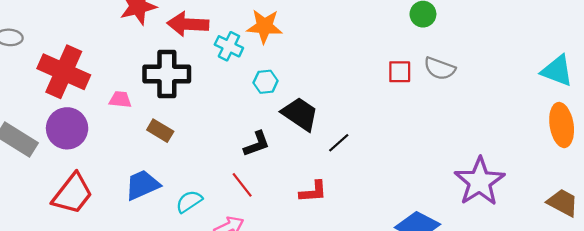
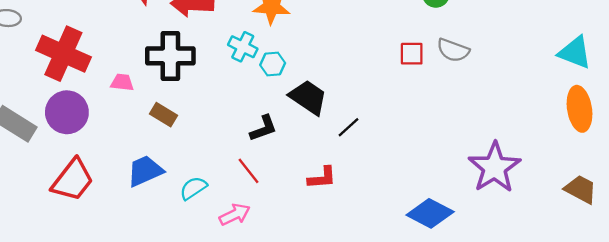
cyan cross: (229, 46) -> (243, 47), moved

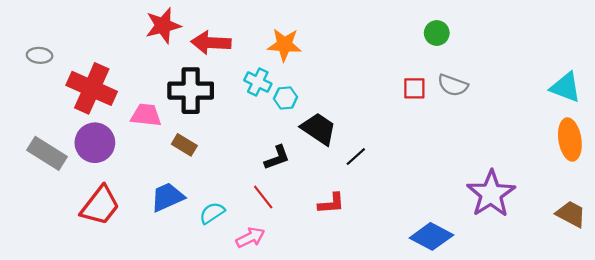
pink trapezoid: (122, 82) -> (146, 115), size x1.4

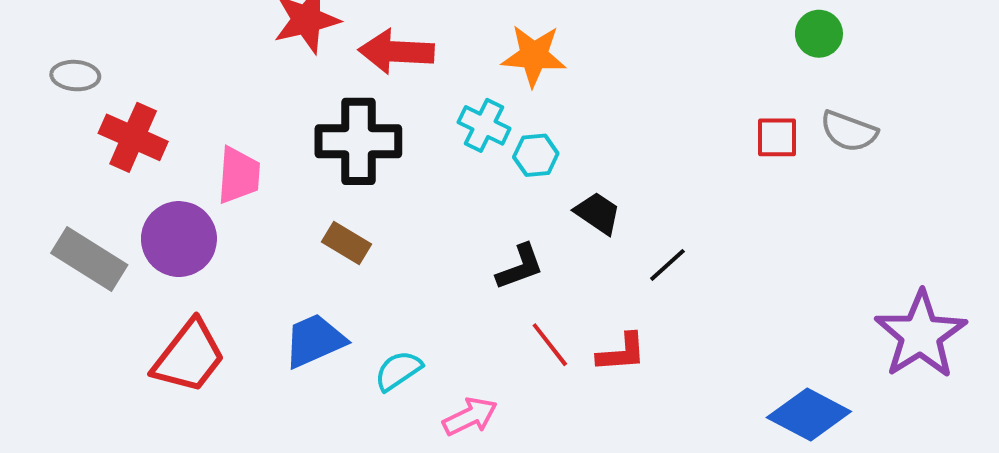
red cross: (92, 88) -> (133, 137), moved, size x0.7
pink trapezoid: (146, 115) -> (239, 175), moved, turned 88
black trapezoid: (319, 129) -> (598, 213), size x0.7
red line: (263, 197) -> (550, 345), moved

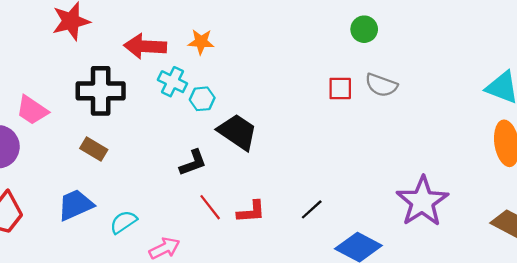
red arrow: (396, 52) -> (145, 46), moved
orange star: (534, 56) -> (201, 42), size x0.7
pink trapezoid: (239, 175) -> (32, 110), turned 120
black trapezoid: (598, 213) -> (238, 132), size x1.5
black line: (667, 265) -> (312, 209), moved

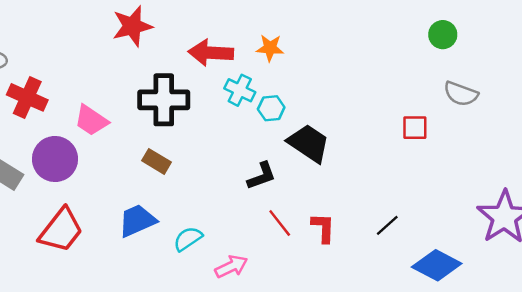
red square: (340, 89) -> (415, 128), moved
red L-shape: (251, 212) -> (323, 228), turned -84

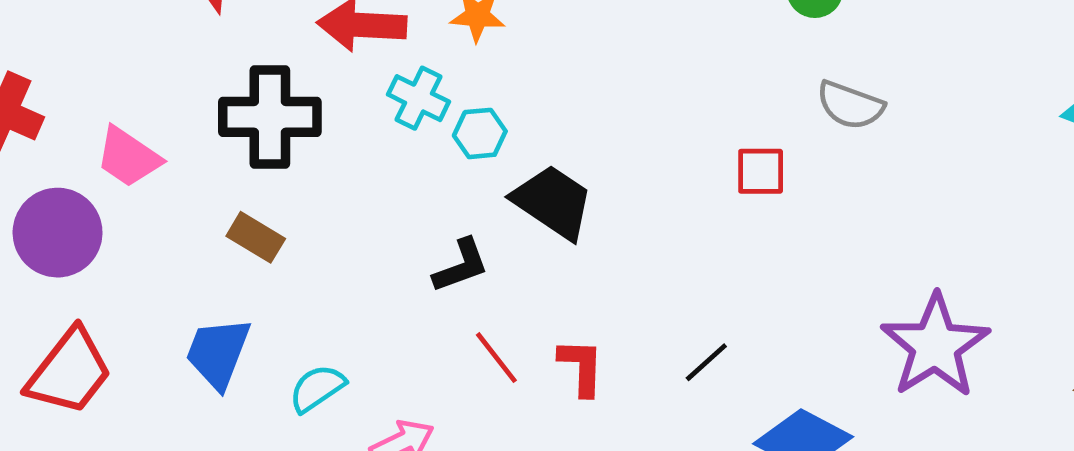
blue trapezoid: (137, 221) -> (218, 353), turned -45

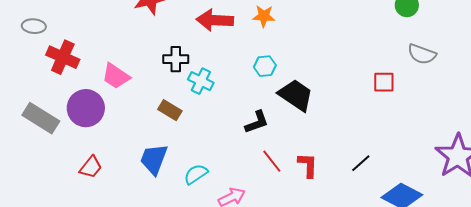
cyan cross: (418, 98) -> (201, 81), moved
black cross: (270, 117) -> (176, 59), size x0.6
red trapezoid: (69, 372) -> (91, 167), size x0.6

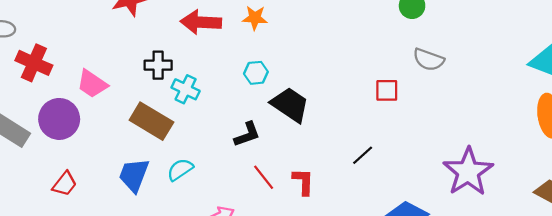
brown rectangle: (170, 110) -> (151, 121), size x1.6
black line: (361, 163) -> (363, 155), moved
cyan semicircle: (196, 174) -> (180, 170), moved

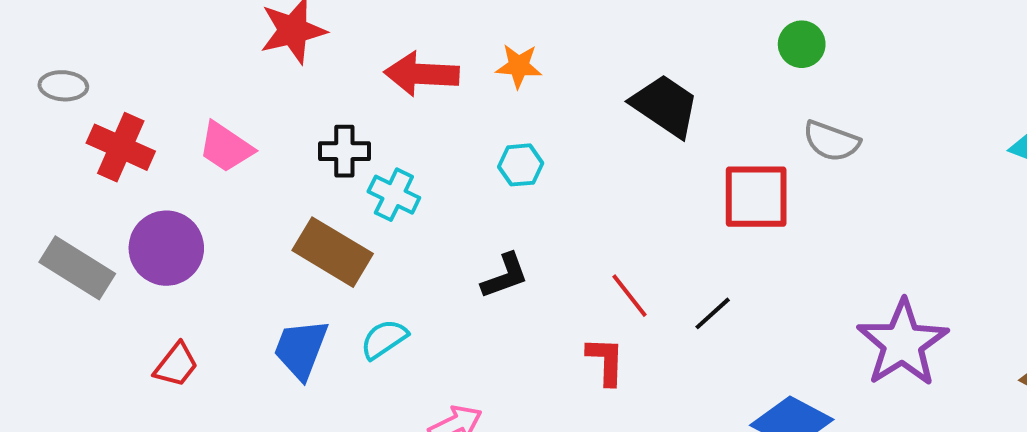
pink trapezoid: (92, 84) -> (226, 147), moved
red square: (387, 90) -> (756, 197), size x1.6
black trapezoid: (290, 105) -> (665, 106), moved
red line: (264, 177) -> (629, 296), moved

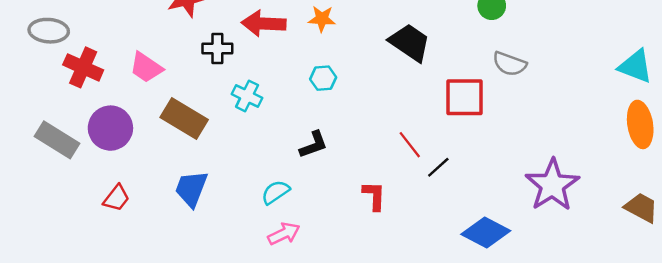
gray ellipse: (63, 86) -> (49, 31), size x1.4
black cross: (344, 151) -> (217, 48), moved
brown rectangle: (333, 252) -> (184, 119), moved
red line: (629, 296) -> (410, 145), moved
cyan semicircle: (384, 339) -> (276, 192), moved

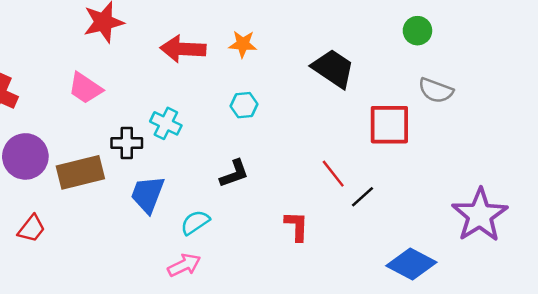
black cross: (217, 48) -> (127, 143), moved
pink trapezoid: (146, 67) -> (85, 88), moved
brown rectangle: (184, 119) -> (80, 172), moved, turned -45
blue trapezoid: (191, 189) -> (148, 194), moved
pink arrow: (284, 234) -> (184, 265), moved

